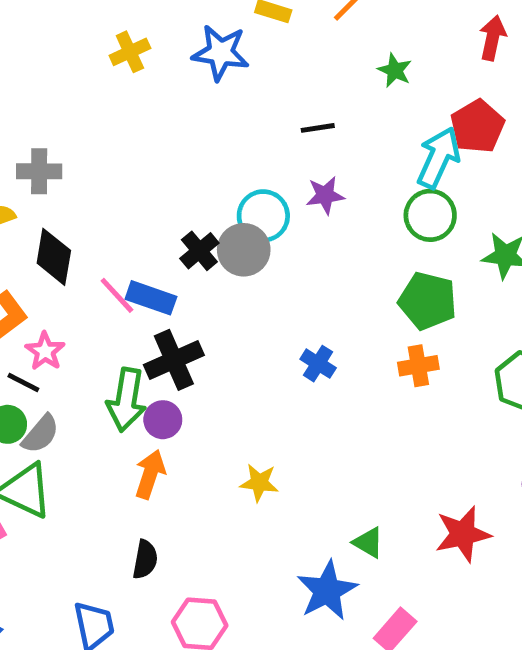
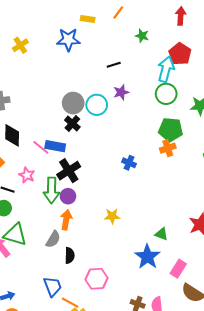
yellow cross: (130, 52) -> (20, 45), moved
gray circle: (244, 250) -> (73, 103), moved
pink star: (45, 351) -> (27, 175), moved
orange cross: (418, 366) -> (168, 148), moved
gray semicircle: (41, 434) -> (53, 239), moved

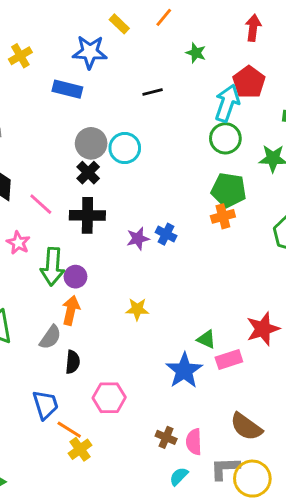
yellow rectangle: (88, 19) -> (119, 24), turned 32
purple star: (121, 92) -> (138, 239), moved
blue rectangle: (55, 146) -> (67, 89), moved
black cross: (69, 171) -> (87, 215), moved, turned 30
pink rectangle: (178, 269) -> (229, 360), moved, turned 36

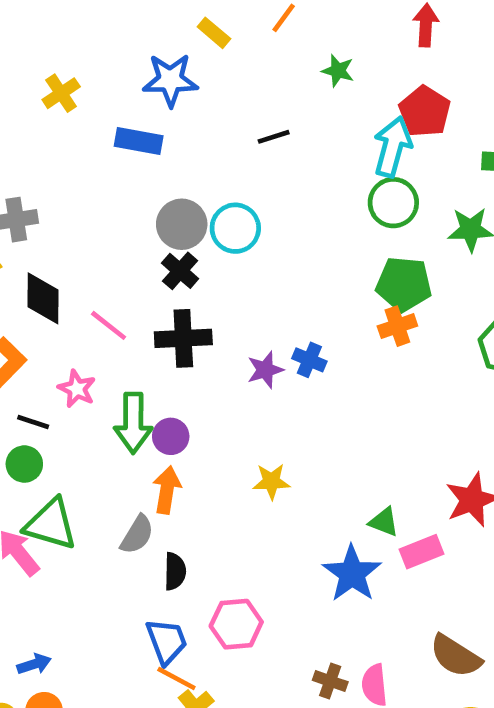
blue trapezoid: (45, 405) -> (167, 641), moved

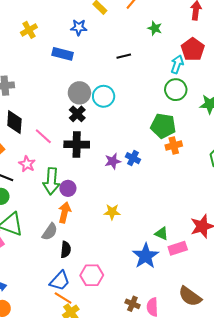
blue star: (170, 80) -> (79, 27), size x0.7
cyan arrow: (393, 147) -> (177, 64), size x0.7
green pentagon: (404, 284) -> (163, 126), moved
blue trapezoid: (167, 641) -> (60, 281), turned 60

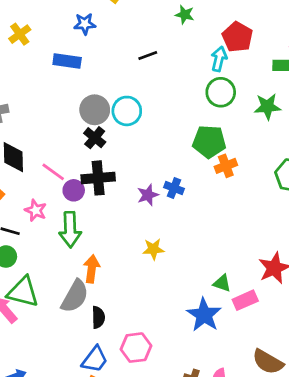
purple circle: (68, 188) -> (74, 190), moved
yellow star: (112, 212) -> (153, 249), moved
gray semicircle: (50, 232) -> (75, 296), size x1.4

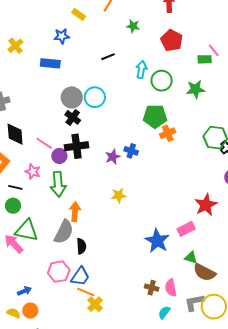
cyan arrow: (219, 59) -> (141, 70), moved
green triangle: (222, 283) -> (191, 258), moved
pink hexagon: (136, 348) -> (59, 272), moved

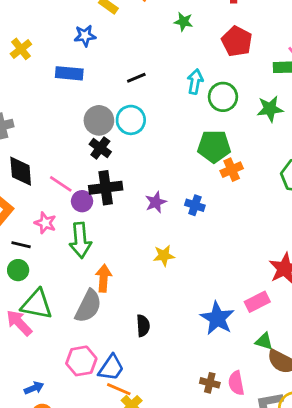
black line: (108, 57) -> (136, 78), moved
blue cross: (131, 151) -> (195, 205), moved
black semicircle: (81, 246) -> (143, 326), moved

